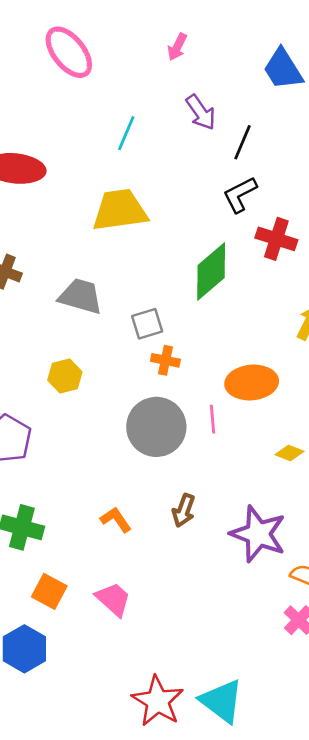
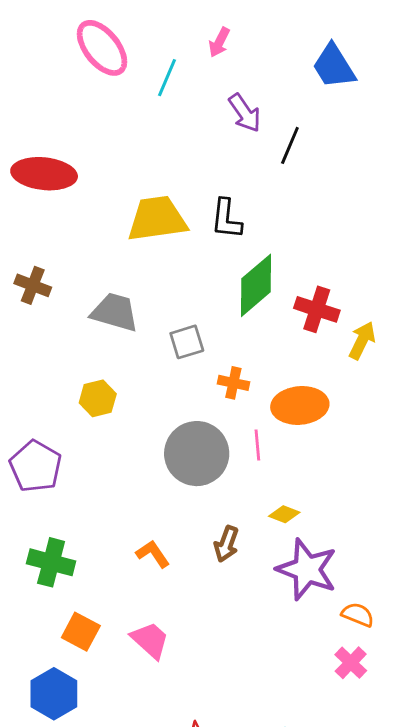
cyan line: (126, 133) -> (167, 78), moved
black L-shape: (240, 195) -> (226, 219), moved, turned -57
red cross: (276, 239) -> (317, 309), moved
orange cross: (165, 360) -> (233, 383), moved
yellow diamond: (289, 453) -> (284, 514), moved

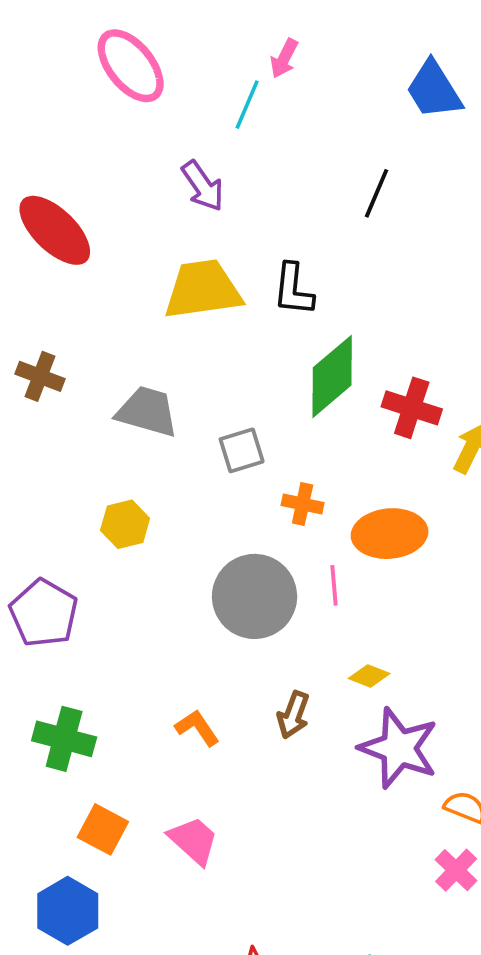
cyan line: (167, 78) -> (247, 105), moved
purple arrow: (245, 113) -> (203, 186), moved
red ellipse: (44, 174) -> (55, 230), turned 38

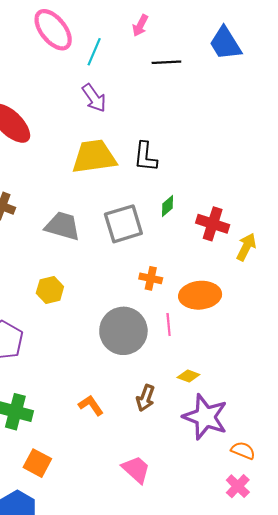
cyan line: (247, 105) -> (94, 52), moved
black line: (377, 193) -> (166, 62), moved, turned 64
green diamond: (332, 376) -> (167, 206), size x0.5
gray square: (242, 450) -> (123, 224), moved, size x1.5
pink trapezoid: (193, 841) -> (136, 469), moved

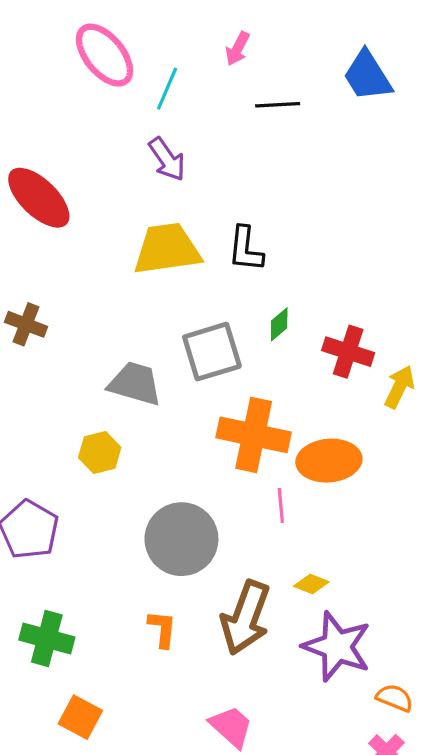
gray trapezoid: (63, 226) -> (135, 384), moved
orange cross: (151, 278) -> (254, 435), size x2.0
gray circle: (123, 331) -> (181, 539), moved
brown arrow: (145, 398) -> (246, 618), size x1.8
orange L-shape: (91, 405) -> (162, 629), turned 40

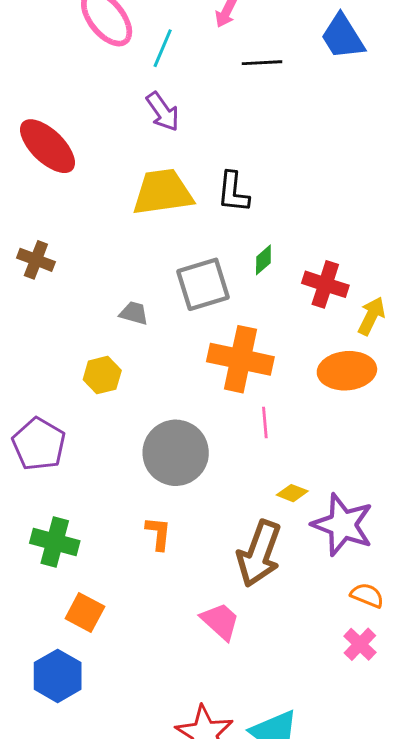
gray trapezoid: (135, 384) -> (134, 313), size x0.6
orange ellipse: (329, 461) -> (347, 371), moved
brown arrow: (246, 618) -> (259, 554), moved
purple star: (337, 647) -> (343, 525), moved

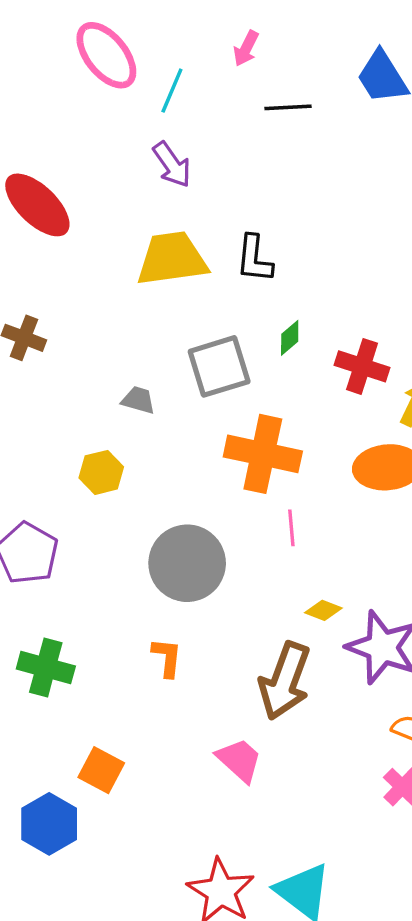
orange square: (85, 613) -> (101, 770), moved

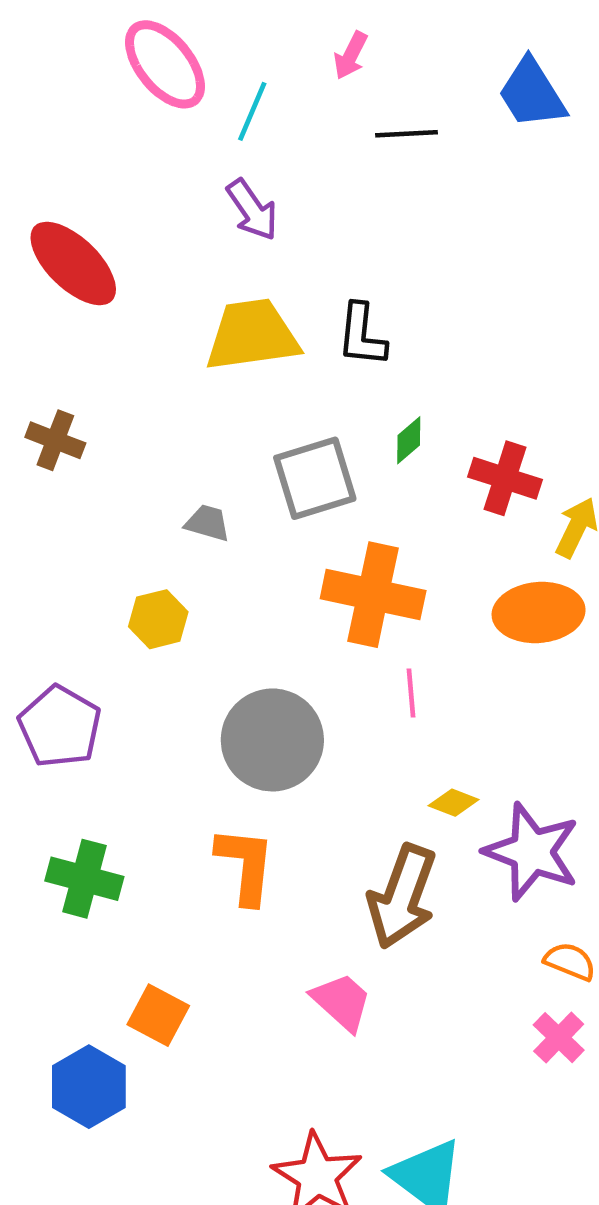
orange L-shape: (167, 657) -> (245, 865), size x1.5

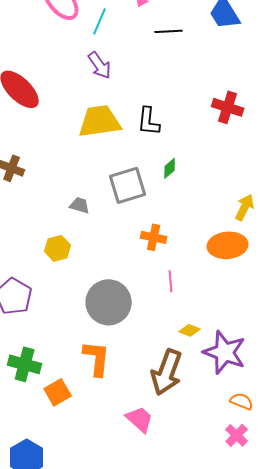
red cross: (505, 478) -> (228, 107), moved
orange cross: (373, 595) -> (154, 237), size x0.6
orange square: (158, 1015) -> (58, 392), moved, turned 32

